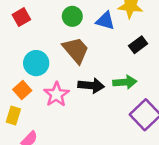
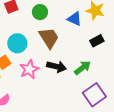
green circle: (72, 16) -> (40, 12), moved
green arrow: (125, 82) -> (83, 68), turned -42

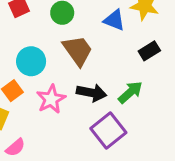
purple square: (94, 95) -> (108, 130), moved

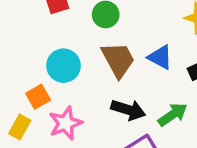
blue triangle: (114, 20) -> (160, 57), moved
pink star: (51, 99) -> (65, 123), moved

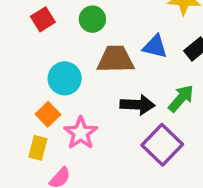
brown trapezoid: (118, 60) -> (115, 59), turned -48

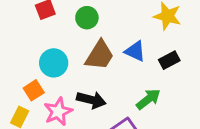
brown trapezoid: (115, 59) -> (100, 55), turned 112
black arrow: (137, 105) -> (91, 100), moved

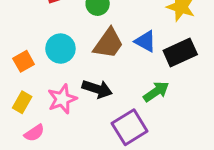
black rectangle: (169, 60) -> (180, 52), size x1.5
orange square: (34, 90) -> (24, 61), moved

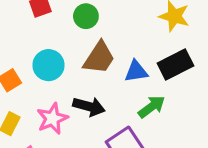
blue triangle: (145, 41) -> (136, 71), moved, turned -35

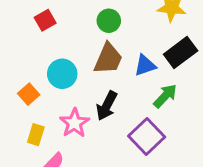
green circle: (86, 16) -> (109, 21), moved
black arrow: (89, 106) -> (107, 106), turned 112

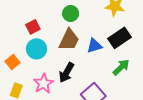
red square: (45, 20) -> (33, 27), moved
green arrow: (165, 96) -> (121, 67), moved

